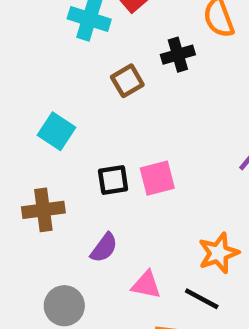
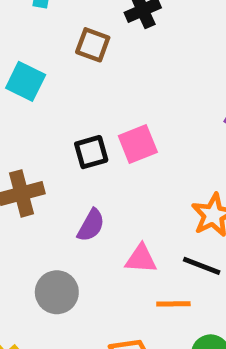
brown square: (127, 81) -> (93, 45), turned -32
cyan square: (57, 131) -> (26, 81), moved

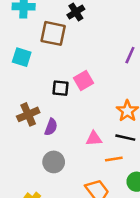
brown square: (93, 45) -> (53, 33), size x1.5
black square: (91, 152) -> (60, 88), turned 30
purple semicircle: (91, 225) -> (51, 127), moved

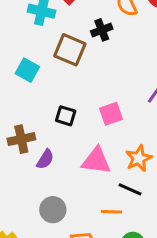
pink square: (84, 80) -> (111, 114), moved
pink triangle: (94, 139) -> (96, 161), moved, size x1.5
gray circle: (54, 162) -> (53, 210), moved

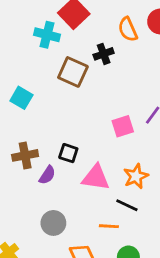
cyan square: (27, 70) -> (21, 98), moved
pink square: (111, 114) -> (123, 126), moved
black square: (66, 116) -> (68, 153), moved

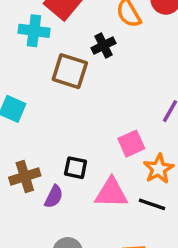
pink square: (123, 126) -> (131, 144), moved
orange star: (136, 176) -> (159, 169), moved
black line: (127, 205) -> (152, 204), moved

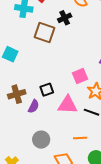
black square: (76, 168) -> (47, 90), turned -32

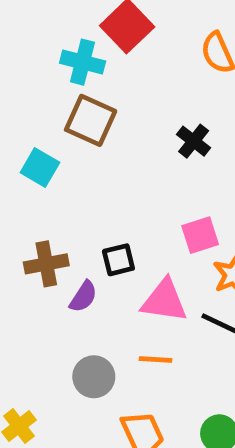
black cross: (65, 18) -> (194, 141), moved, turned -32
brown square: (44, 33) -> (91, 120), moved
orange line: (80, 138) -> (155, 360), moved

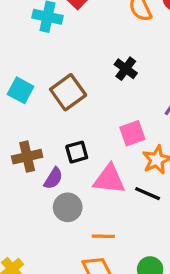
brown square: (91, 120) -> (68, 92), moved, turned 32
orange line: (155, 360) -> (103, 236), moved
gray circle: (94, 377) -> (68, 207), moved

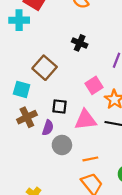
cyan square: (21, 90) -> (22, 89), moved
black square: (77, 152) -> (60, 107), turned 35

